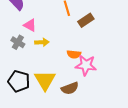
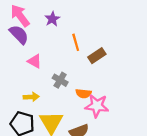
gray cross: (18, 42) -> (60, 80), moved
yellow arrow: (42, 42) -> (31, 97), moved

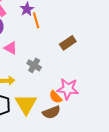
orange line: (76, 42) -> (36, 20), moved
orange semicircle: (83, 94) -> (56, 97), moved, turned 40

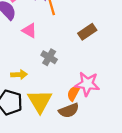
pink triangle: (11, 48) -> (29, 31), moved
orange semicircle: (56, 97) -> (73, 93), turned 72

